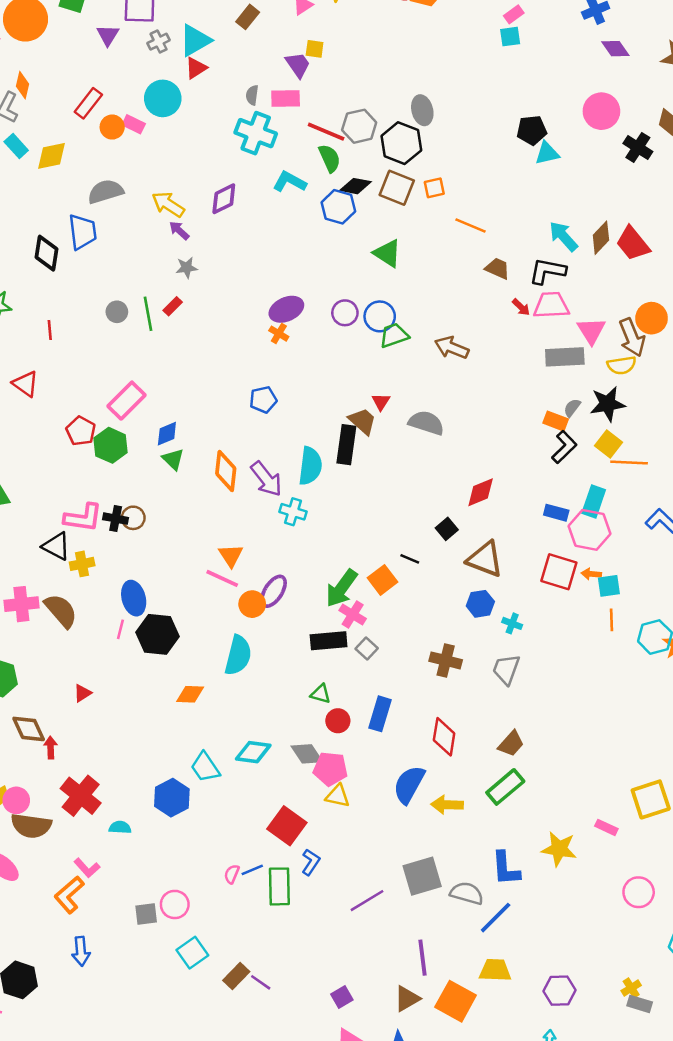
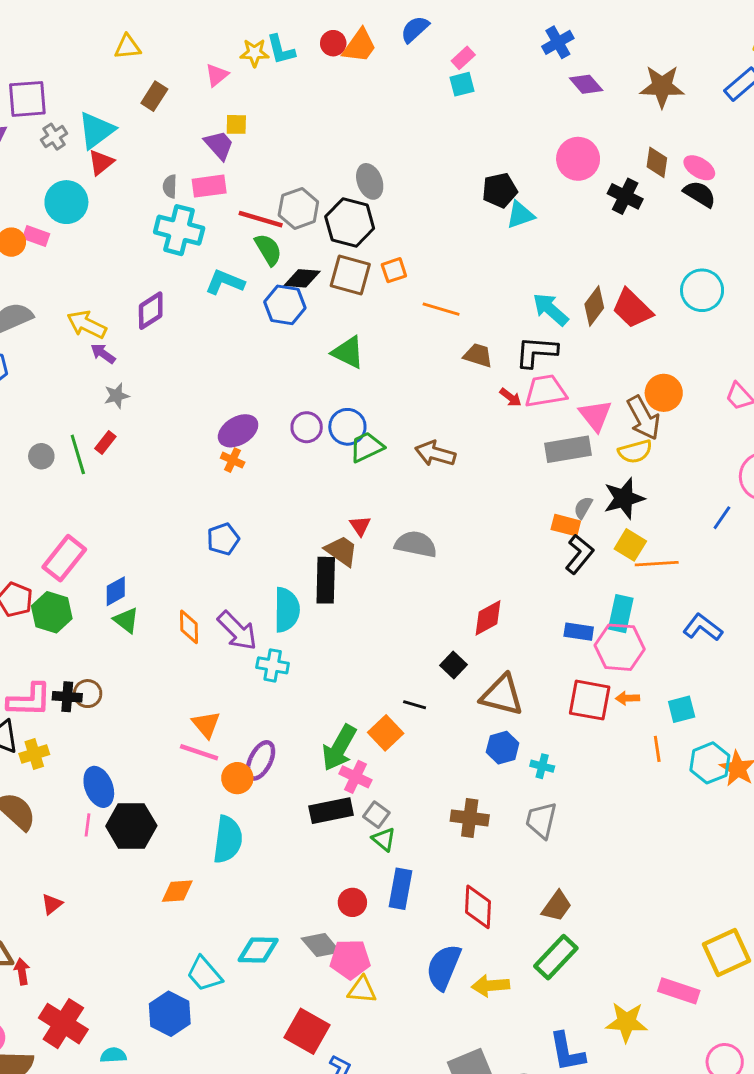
orange diamond: (226, 471) -> (189, 627), size x0.7
cyan square: (609, 586) -> (682, 709), moved
green triangle: (321, 694) -> (384, 839), moved, turned 30
pink rectangle: (606, 827) -> (679, 991), size x1.5

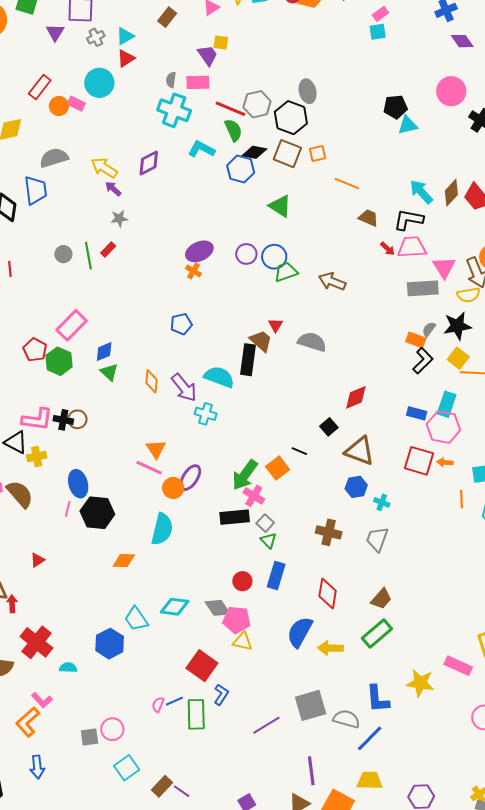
cyan triangle: (96, 130) -> (125, 36), size x0.7
cyan semicircle: (287, 610) -> (219, 377), turned -76

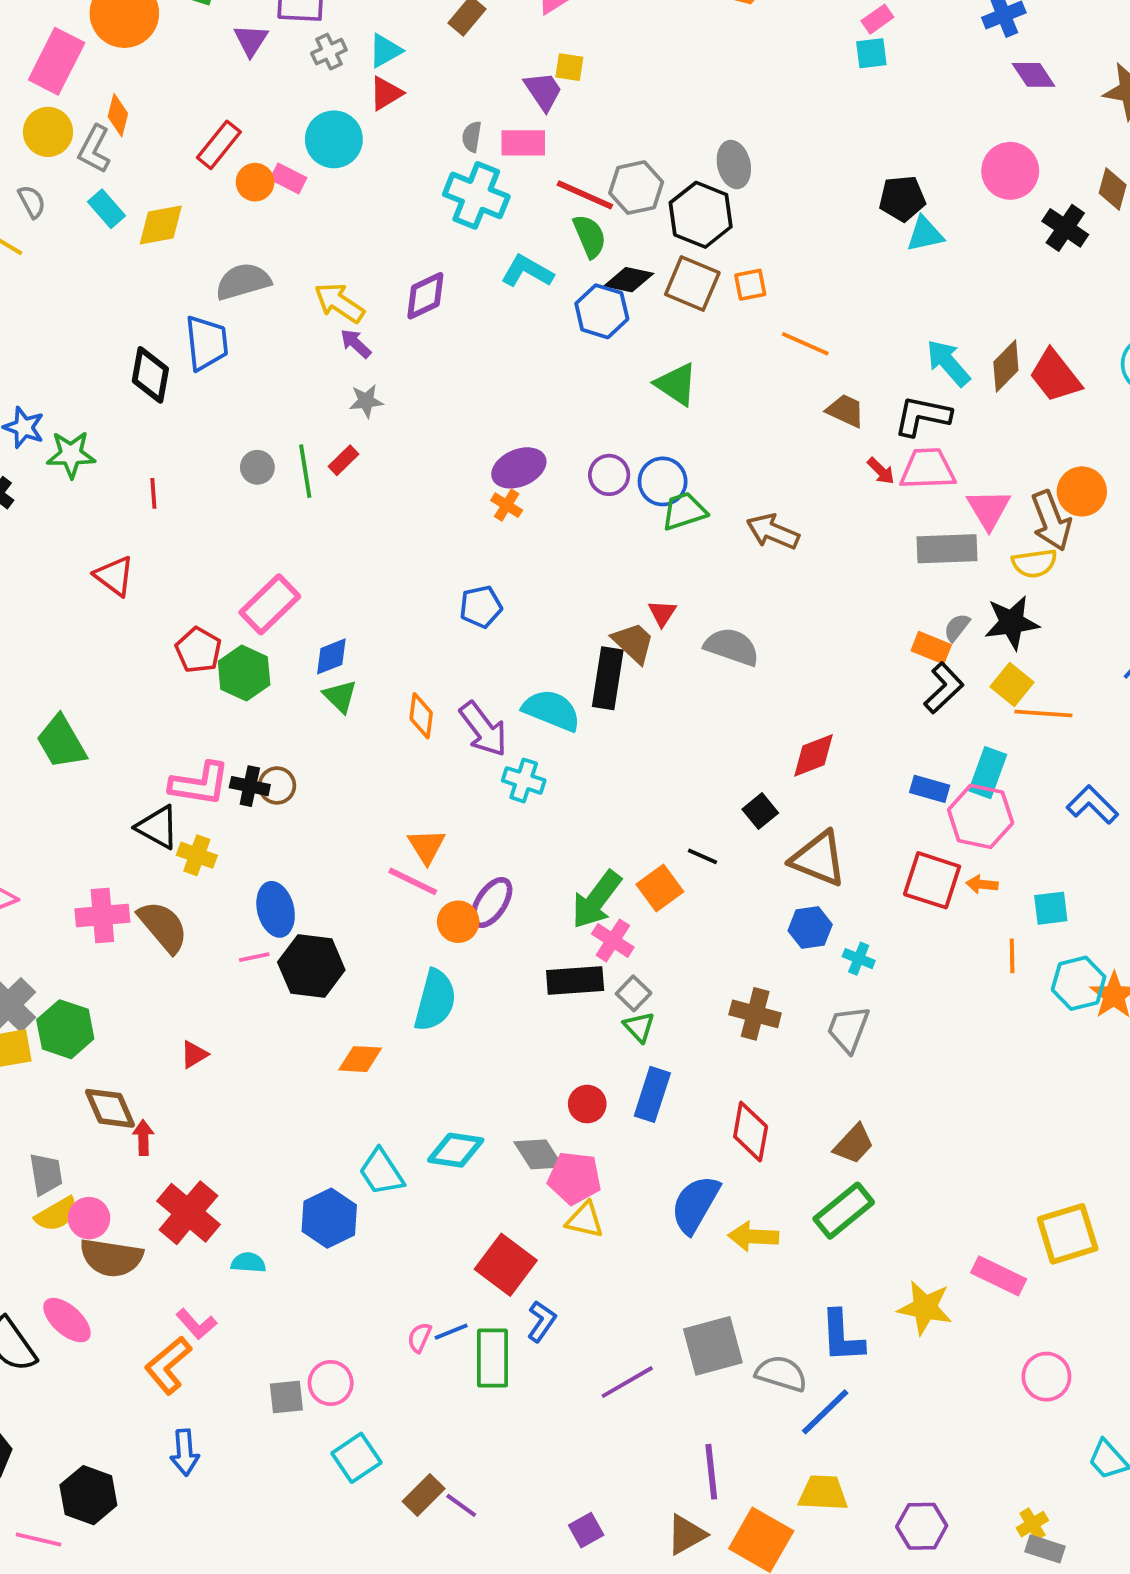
yellow cross: (37, 456) -> (197, 855), turned 30
pink line: (68, 509) -> (254, 957), turned 63

